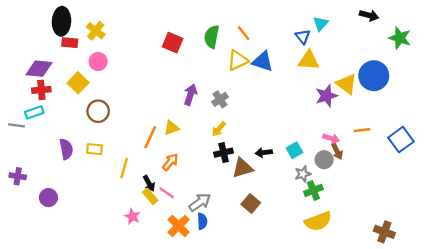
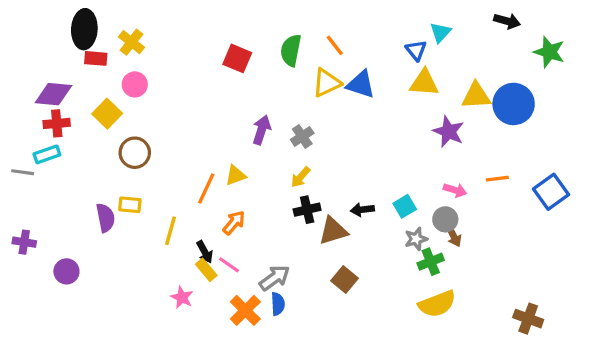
yellow triangle: (347, 84) -> (476, 96), moved, turned -40
purple star: (326, 96) -> (449, 132), turned -30
purple semicircle: (66, 149) -> (105, 218), moved
brown arrow: (337, 151) -> (453, 236), moved

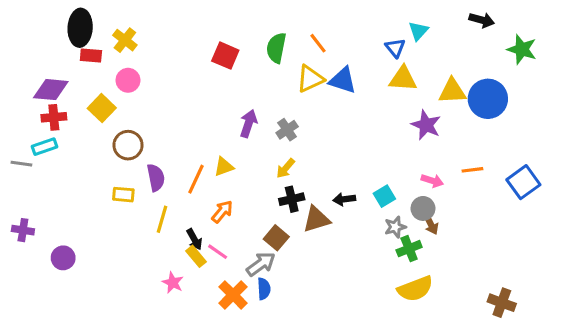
purple semicircle: (105, 218) -> (156, 178), moved
brown square: (344, 280) -> (276, 238), moved

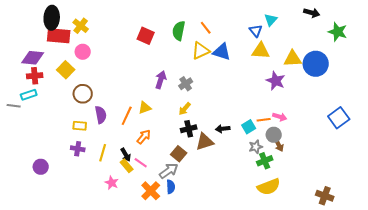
red rectangle: (91, 56) -> (59, 36), size x1.6
orange line: (472, 170) -> (264, 120), moved
yellow line: (162, 219) -> (103, 153), moved
purple cross: (23, 230) -> (78, 149), moved

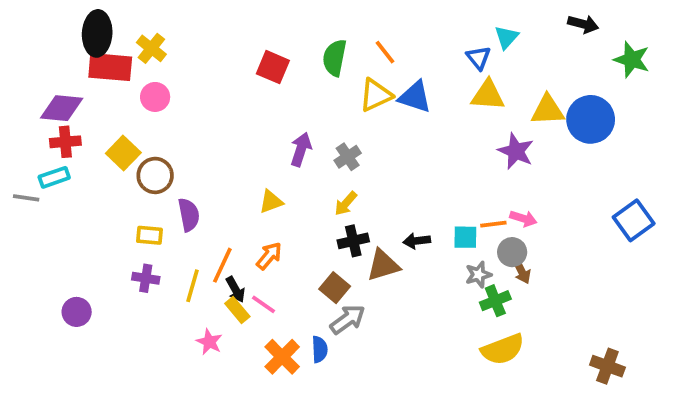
yellow square: (66, 70) -> (123, 153), moved
orange line: (127, 116) -> (222, 265), moved
cyan square: (249, 127) -> (465, 237), turned 32
gray arrow: (169, 171) -> (348, 319), moved

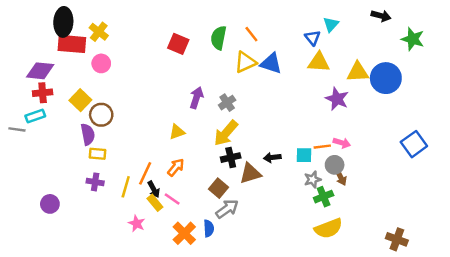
yellow arrow: (346, 204) -> (226, 133), size x1.6
purple semicircle: (189, 215) -> (88, 134), moved

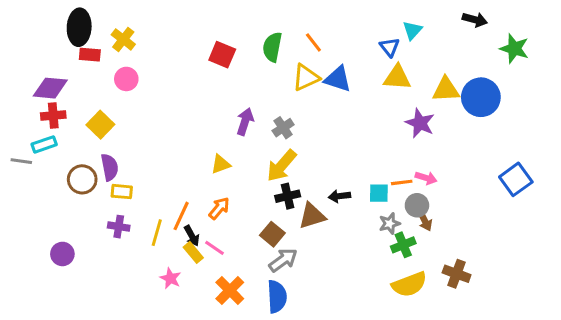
red rectangle: (72, 44) -> (90, 55), size x0.6
brown circle: (101, 115) -> (82, 179), moved
blue semicircle: (209, 228) -> (277, 297), moved, size x1.5
brown cross: (397, 239) -> (457, 274), moved

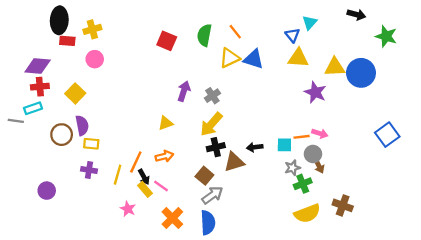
yellow cross: (123, 39) -> (92, 29), turned 36
orange arrow: (219, 208) -> (164, 156), turned 36

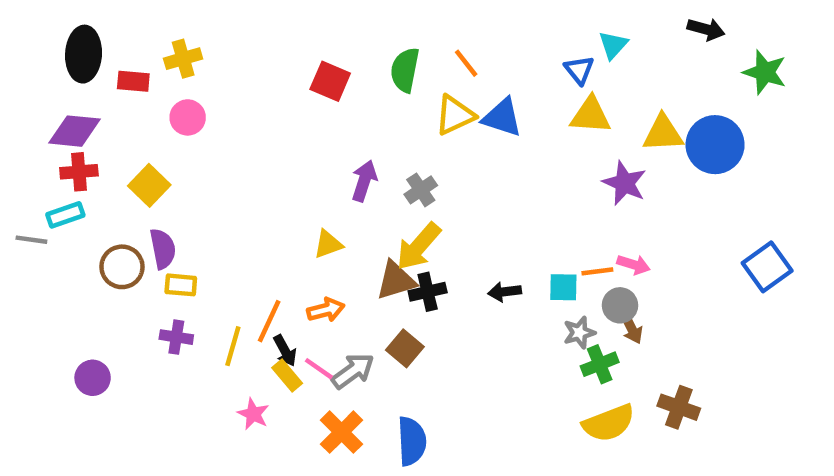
black ellipse: (59, 20) -> (84, 54), moved
brown triangle: (234, 162) -> (396, 280), moved
gray arrow: (212, 195) -> (353, 371), moved

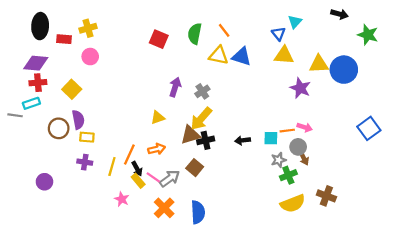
yellow triangle: (455, 115) -> (219, 55), turned 36

